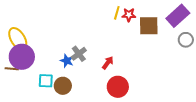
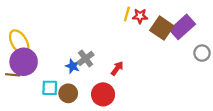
purple rectangle: (178, 16) -> (182, 27), moved
brown square: (149, 26) -> (162, 28), turned 35
gray circle: (186, 40) -> (202, 53), moved
red circle: (118, 87) -> (103, 94), moved

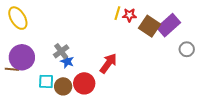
yellow ellipse: (19, 42) -> (18, 18), moved
gray cross: (86, 59) -> (61, 51), moved
red arrow: (117, 68) -> (108, 63), size x1.5
red circle: (103, 94) -> (84, 83), moved

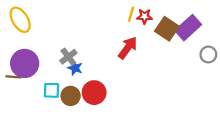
red arrow: (108, 63) -> (128, 48), moved

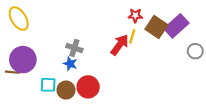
yellow line: (131, 14) -> (132, 36), moved
gray cross: (68, 57) -> (74, 48), moved, turned -35

